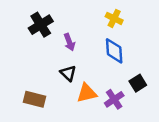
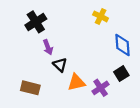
purple arrow: (69, 42) -> (48, 47), moved
blue diamond: (114, 51) -> (123, 45), moved

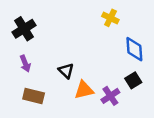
black cross: (36, 22) -> (24, 29), moved
purple arrow: (48, 47) -> (25, 64), moved

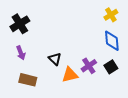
yellow cross: (110, 18) -> (111, 15), moved, turned 32
purple cross: (110, 96) -> (89, 66), moved

